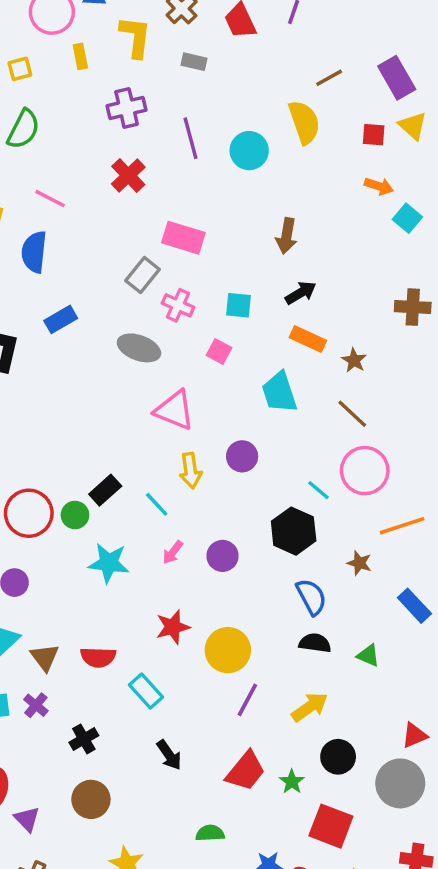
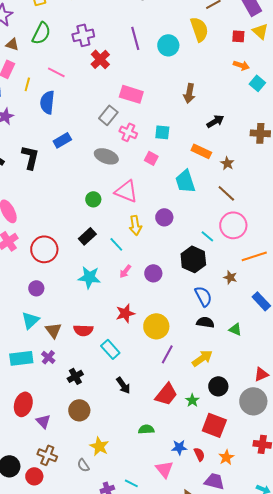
purple cross: (127, 108) -> (83, 35), moved
black arrow: (301, 293) -> (215, 121), moved
green circle: (75, 515) -> (93, 199), moved

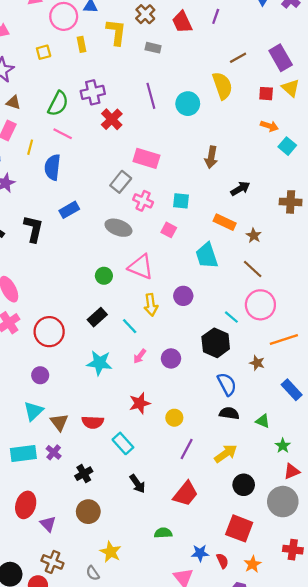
green semicircle: (41, 33) -> (58, 104), moved
yellow circle: (156, 326) -> (174, 418), size x0.6
green star: (192, 400) -> (283, 446), moved

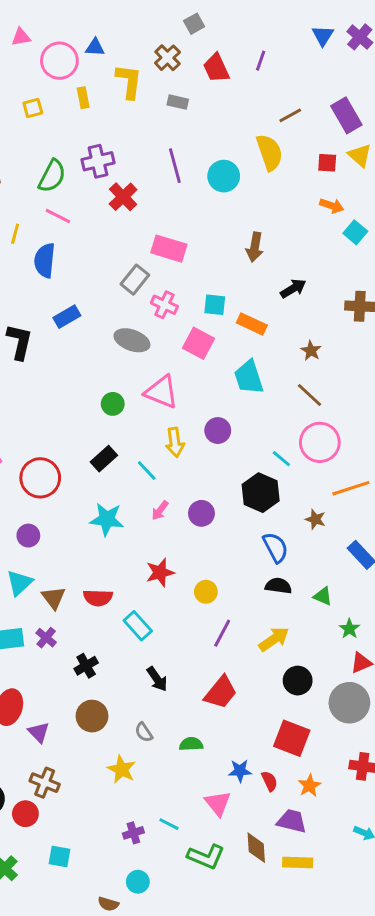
orange rectangle: (225, 222) -> (252, 324), moved
pink square: (169, 230) -> (199, 343), size x1.5
gray semicircle: (93, 573) -> (144, 732), moved

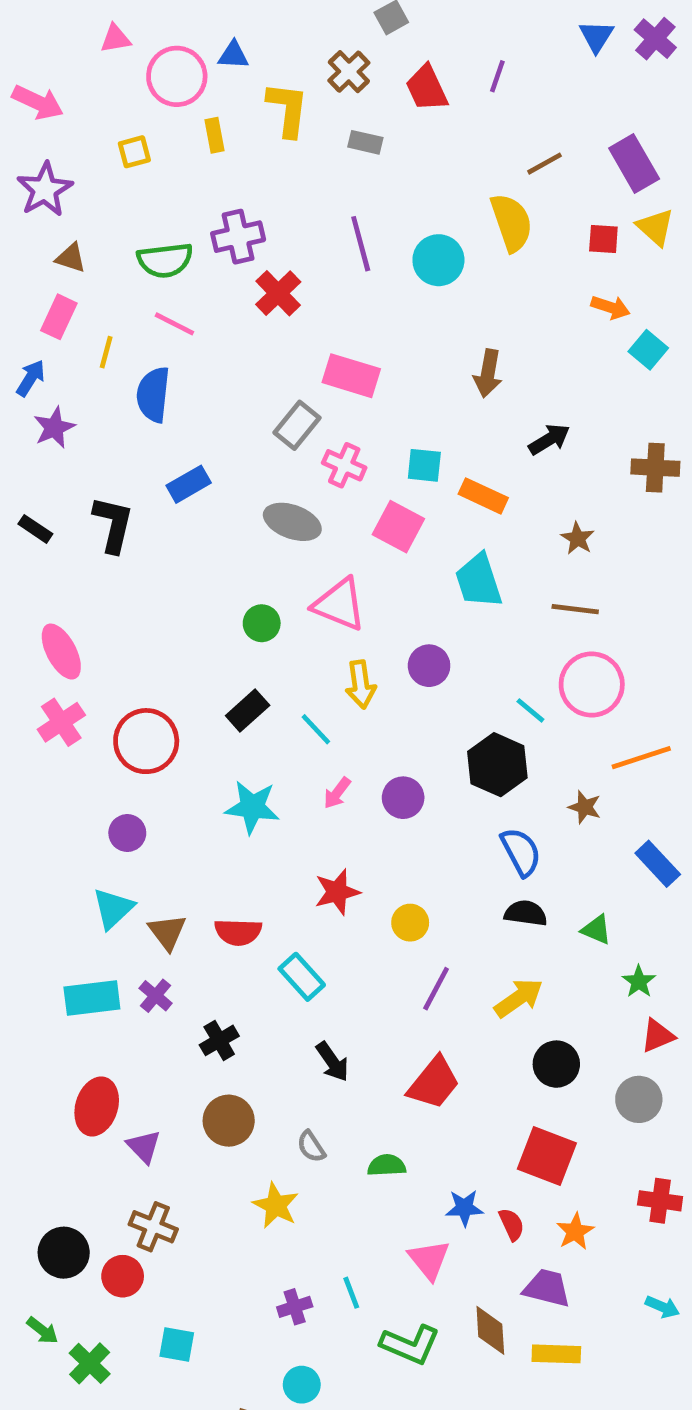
green semicircle: (52, 176) -> (165, 260), turned 56
brown line: (309, 395) -> (575, 609), turned -36
gray circle: (349, 703) -> (639, 1099), size x0.7
cyan line: (169, 824) -> (351, 1293), turned 42

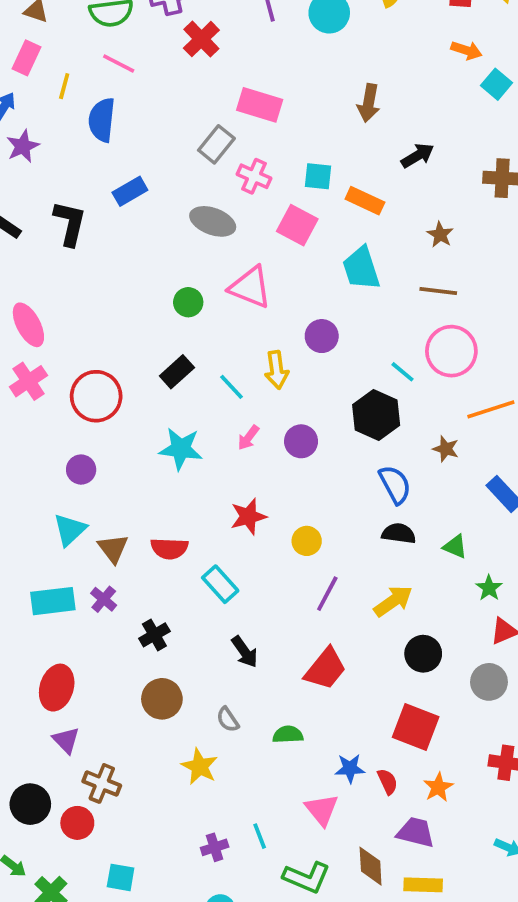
yellow arrow: (361, 685) -> (277, 370), moved
purple triangle: (144, 1147) -> (66, 740), moved

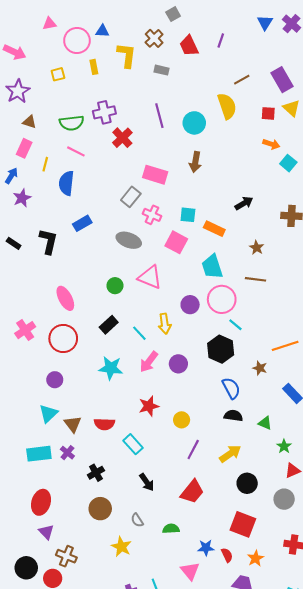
brown arrow: (369, 103) -> (195, 162), moved
pink ellipse: (28, 325) -> (65, 298), moved
pink circle: (451, 351) -> (222, 299), moved
pink arrow: (248, 438) -> (149, 362), size x1.5

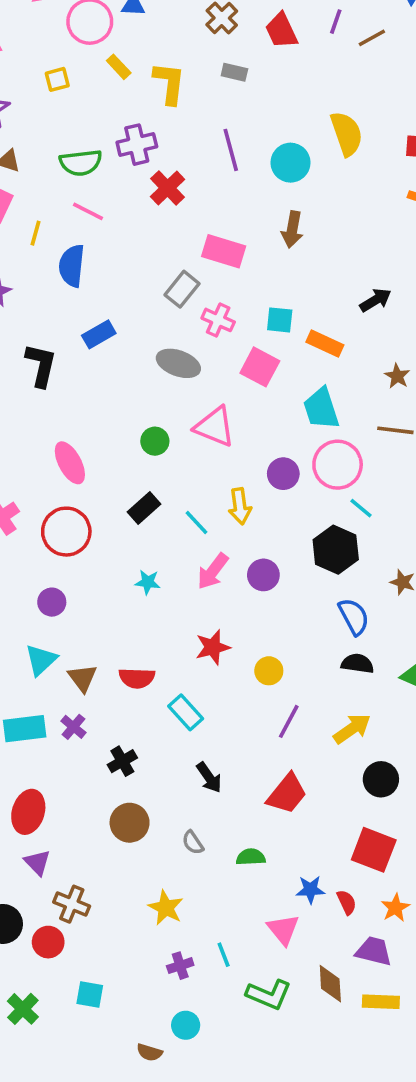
yellow L-shape: (127, 55) -> (169, 83), moved
yellow rectangle: (94, 67) -> (119, 67), turned -32
brown line: (242, 80) -> (372, 38), moved
cyan star: (111, 368) -> (148, 582), size x0.6
yellow star: (121, 547) -> (166, 908), moved

